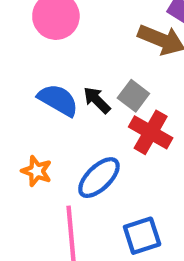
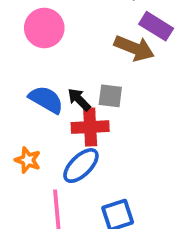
gray square: (133, 96) -> (110, 96), turned -30
red cross: (151, 132) -> (90, 127), moved, turned -33

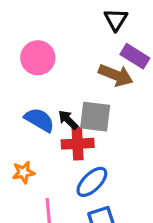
gray square: (110, 96) -> (95, 117), size x1.5
orange star: (28, 160) -> (23, 172), turned -30
blue ellipse: (81, 166) -> (92, 182), moved

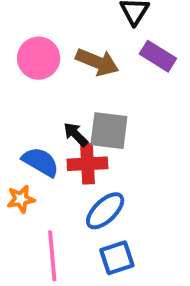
brown arrow: (116, 75) -> (97, 62), moved
blue semicircle: (39, 120) -> (41, 162), moved

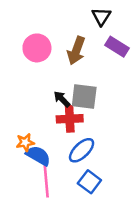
brown arrow: (97, 62) -> (76, 51), turned 88
blue semicircle: (41, 162) -> (38, 156), moved
blue square: (117, 258) -> (89, 182), turned -35

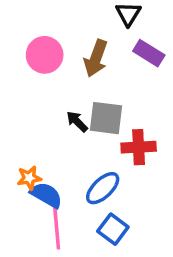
red cross: (70, 119) -> (139, 147), moved

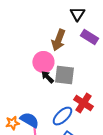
pink circle: (45, 55) -> (43, 62), moved
red cross: (139, 147) -> (83, 103), moved, turned 36
orange star: (29, 178) -> (12, 123), moved

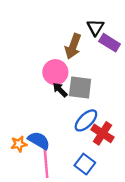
black triangle: (77, 14) -> (95, 27), moved
red cross: (83, 103) -> (102, 133), moved
blue ellipse: (62, 116) -> (86, 120), moved

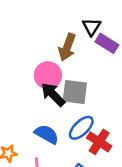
black arrow: (60, 90) -> (53, 95), size x1.5
blue semicircle: (39, 140) -> (47, 134), moved

